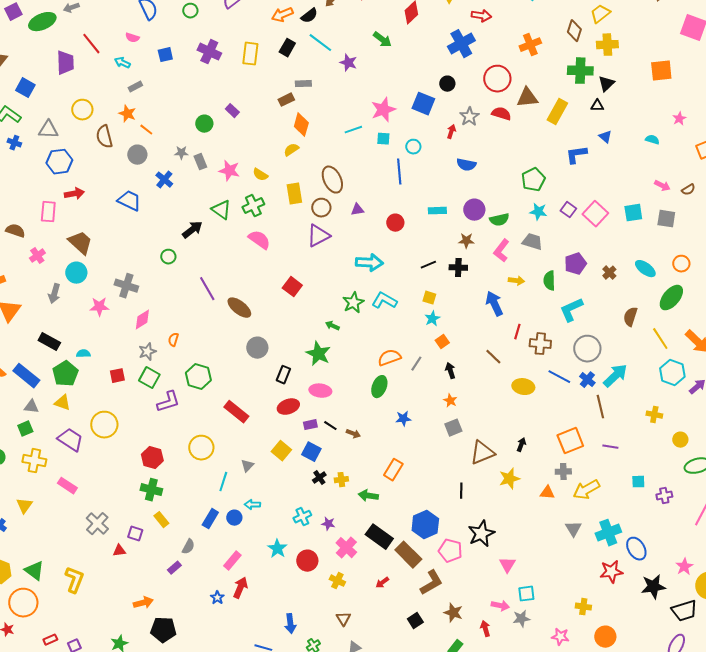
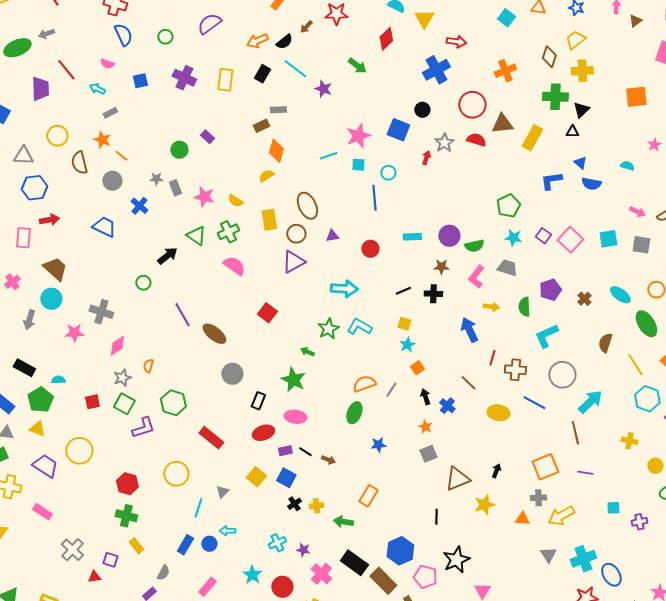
blue semicircle: (466, 165) -> (591, 184), moved
green ellipse: (671, 298) -> (646, 324), turned -72
blue cross: (587, 380) -> (447, 406), moved

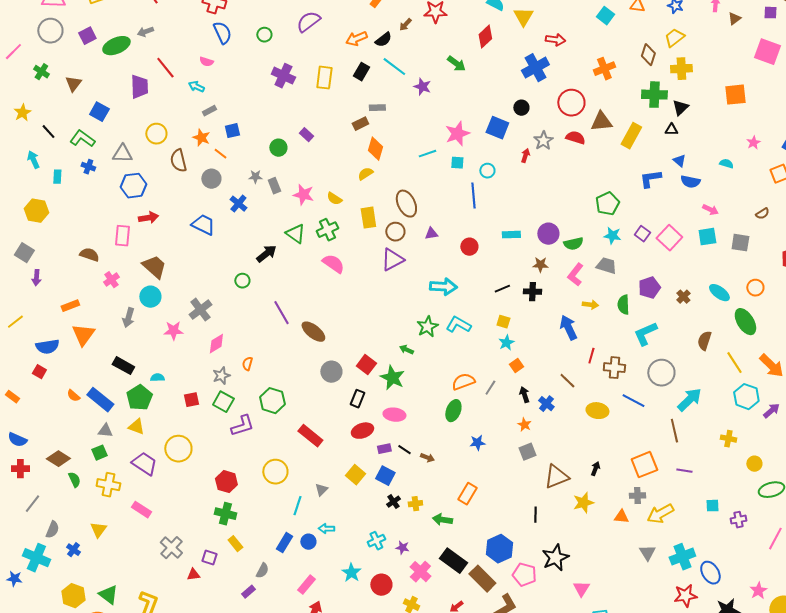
blue square: (140, 81) -> (232, 131), moved
pink arrow: (637, 212) -> (710, 210), moved
gray cross: (101, 312) -> (200, 310), turned 35
red square: (267, 313) -> (366, 365), moved

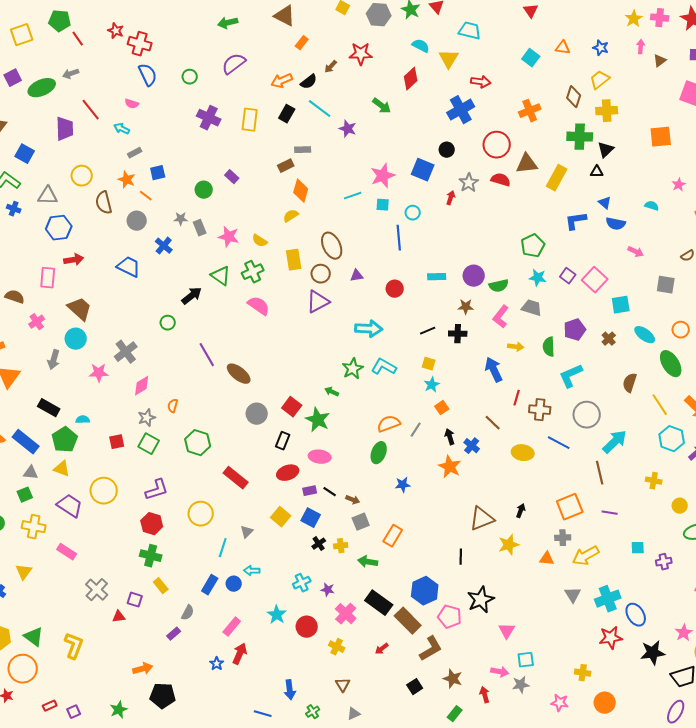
cyan square: (707, 237) -> (621, 305), moved
orange star: (524, 425) -> (450, 467), size x1.6
purple L-shape: (242, 426) -> (157, 490), moved
gray square: (527, 452) -> (361, 522), moved

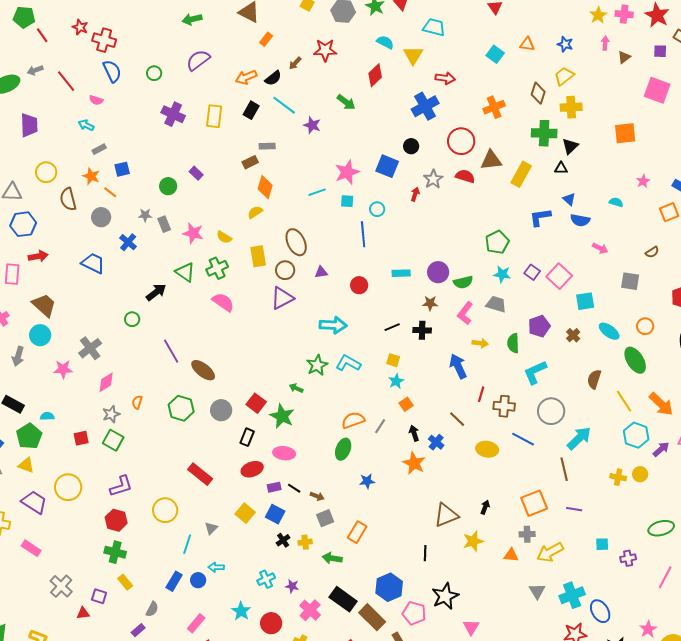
red line: (91, 110) -> (66, 81), moved
green hexagon: (198, 443) -> (181, 408), moved
yellow circle: (680, 506) -> (640, 474), moved

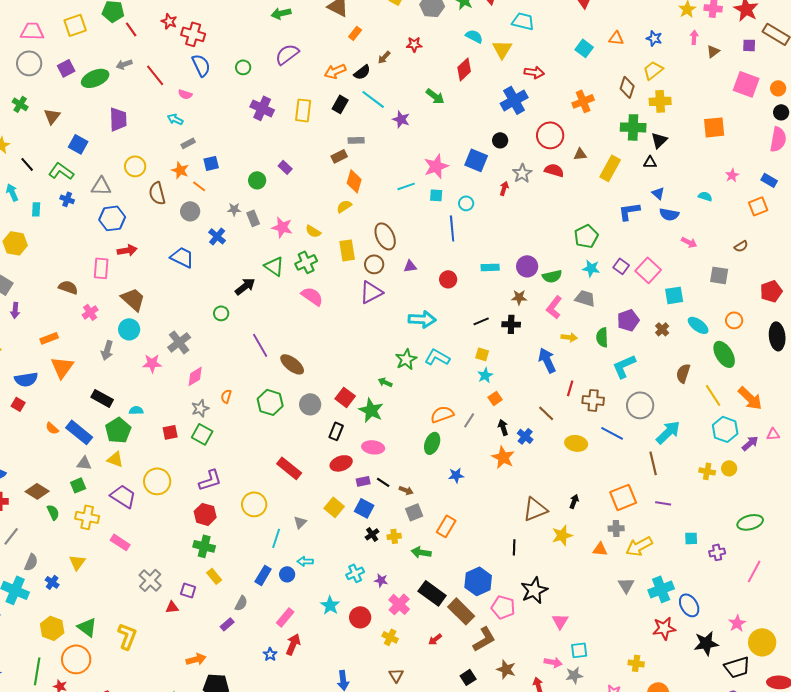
red star: (325, 50) -> (414, 44), size x0.7
brown triangle: (491, 160) -> (580, 154), size x0.6

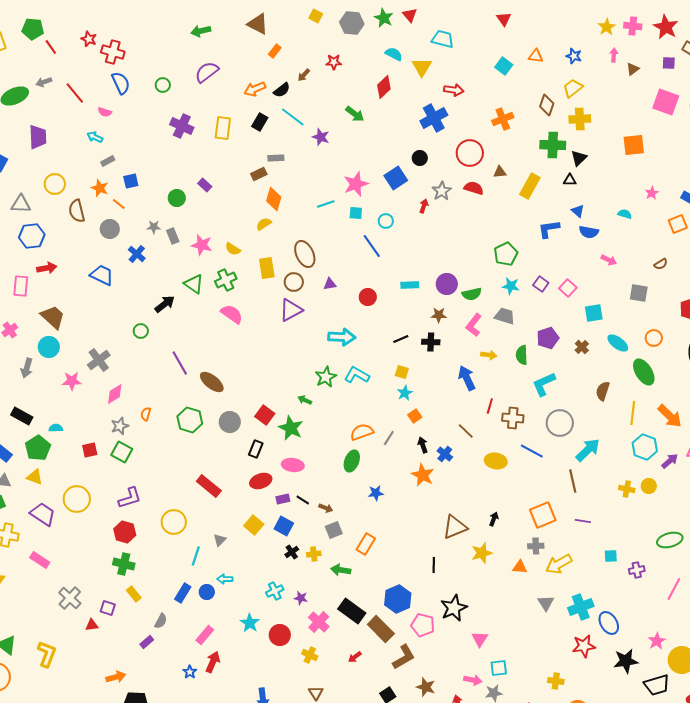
blue square: (476, 160) -> (396, 178), turned 35
blue line: (452, 228) -> (372, 246), turned -30
pink square: (648, 270) -> (568, 288), size x0.7
yellow line: (713, 395) -> (633, 413), turned 40

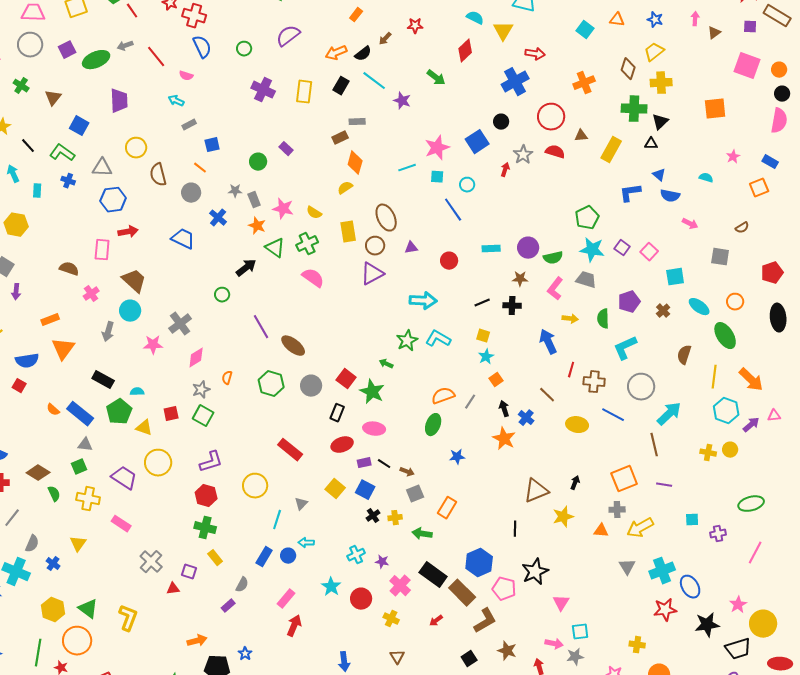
orange star: (100, 188) -> (257, 226), moved
cyan star: (511, 286) -> (592, 250), size x1.4
yellow triangle: (35, 477) -> (144, 428), moved
blue star: (190, 672) -> (245, 654), moved

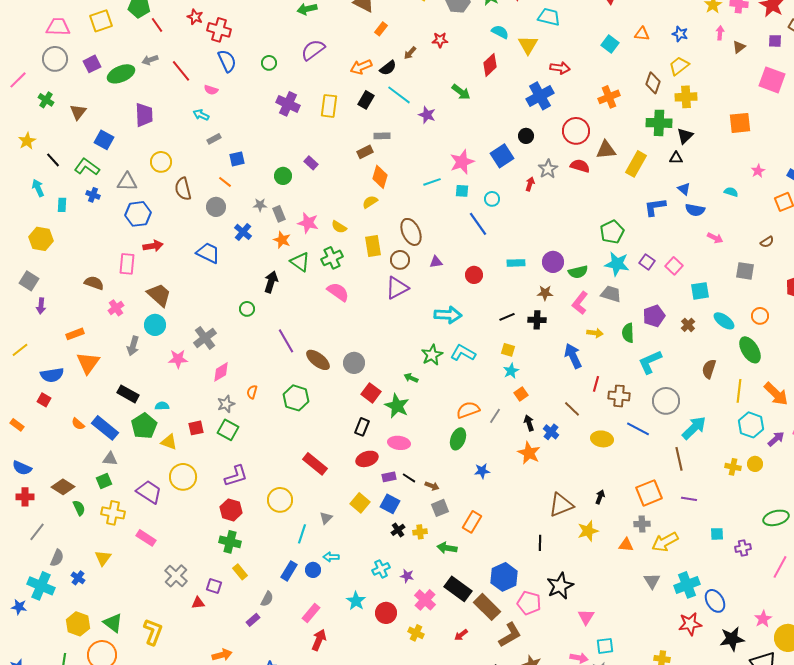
brown triangle: (581, 136) -> (606, 150), size x1.5
black arrow: (246, 268) -> (271, 282), turned -35
gray circle: (311, 386) -> (354, 363), moved

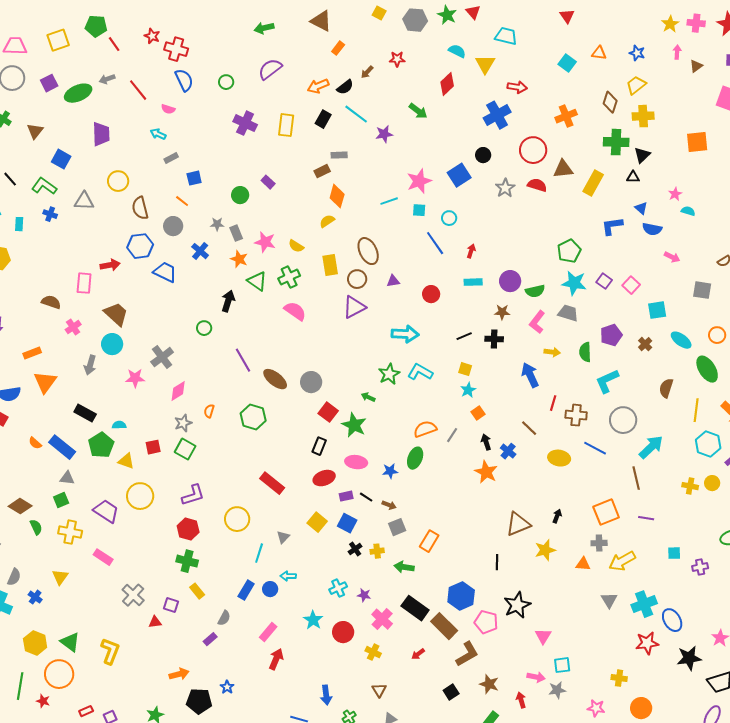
purple star: (427, 115) -> (384, 134), turned -30
pink star: (758, 171) -> (675, 194), moved
red arrow: (530, 184) -> (471, 251), moved
blue hexagon: (138, 214) -> (140, 246), moved
blue star: (482, 471) -> (390, 471), moved

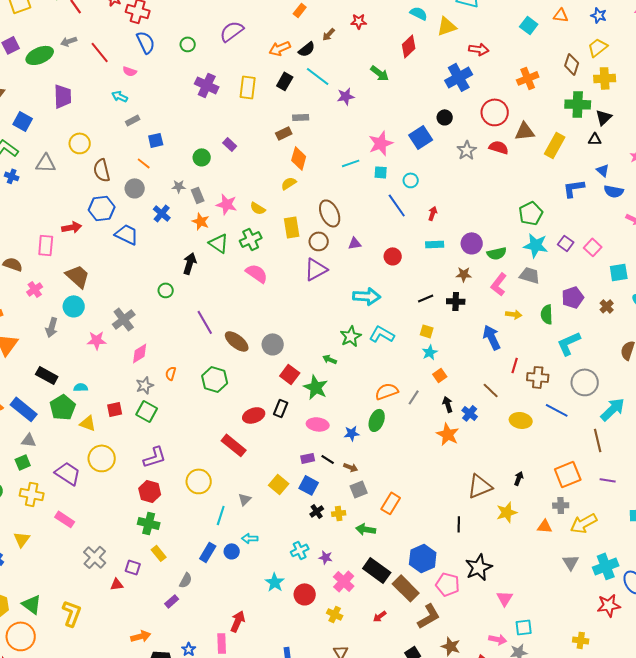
yellow triangle: (485, 64) -> (447, 26), turned 40
red ellipse: (324, 478) -> (254, 415), moved
pink rectangle: (268, 632) -> (222, 643), moved, turned -42

